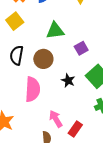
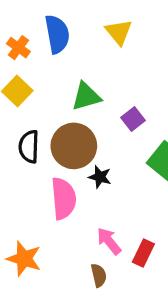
brown circle: (43, 59) -> (74, 146), size x1.4
black star: (68, 80) -> (100, 177), moved

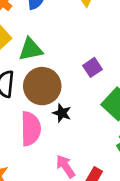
green triangle: (86, 97) -> (31, 49), moved

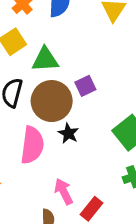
purple square: (93, 67) -> (85, 86), moved

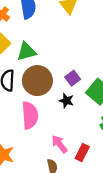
purple square: (85, 86) -> (73, 78), moved
black star: (68, 133) -> (66, 101), moved

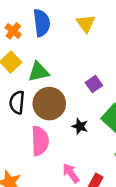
purple square: (73, 78) -> (94, 84), moved

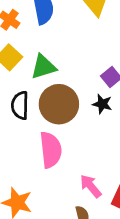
black star: (80, 126) -> (102, 104), moved

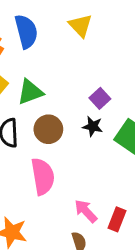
brown circle: (59, 104) -> (48, 129), size x0.7

